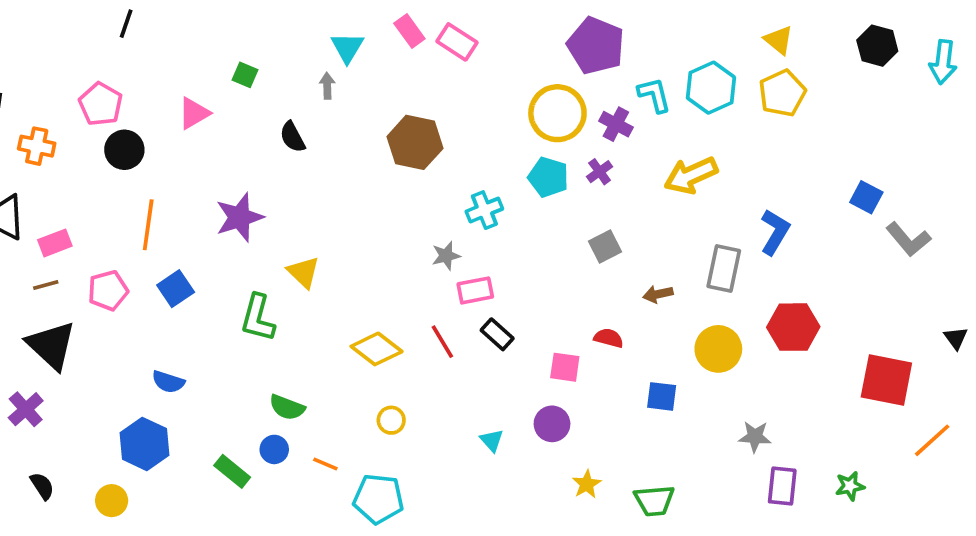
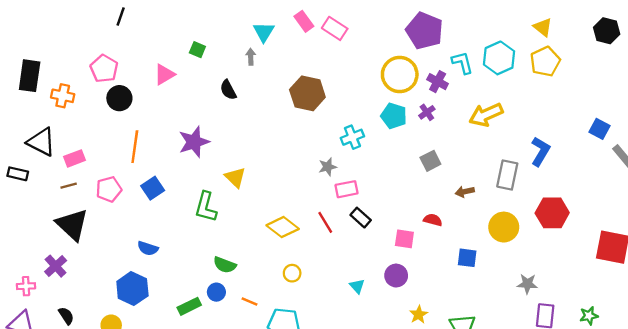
green rectangle: (232, 471) -> (189, 306), turned -65

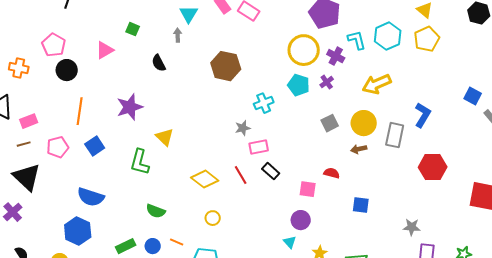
yellow circle: (504, 227) -> (364, 123), moved
blue semicircle: (148, 248) -> (91, 197), size x1.5
cyan triangle: (357, 286) -> (290, 242), moved
blue circle: (216, 292) -> (153, 246), moved

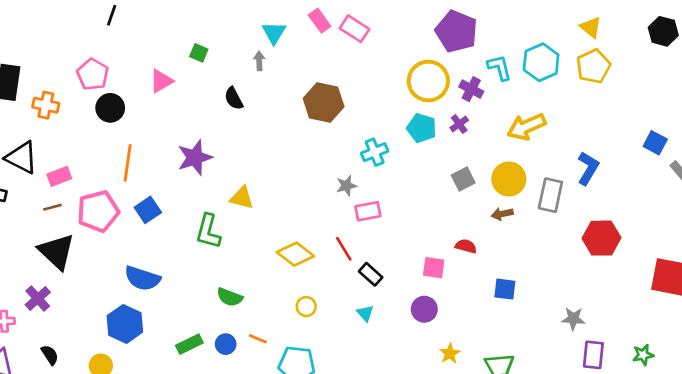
yellow triangle: (165, 137) -> (242, 198), turned -30
pink pentagon: (58, 147) -> (98, 211), size x1.4
black rectangle: (271, 171) -> (371, 274), moved
cyan triangle: (290, 242) -> (365, 313), moved

